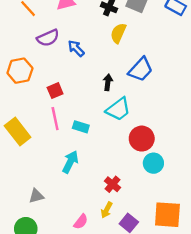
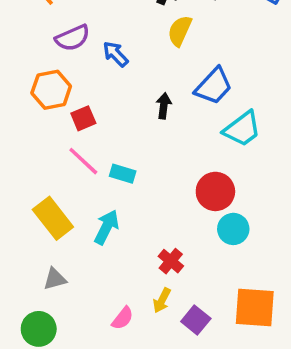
orange hexagon: (20, 71) -> (51, 90), moved
cyan trapezoid: (118, 109) -> (242, 129), moved
pink line: (55, 119) -> (83, 161), turned -35
yellow rectangle: (18, 132) -> (53, 218), moved

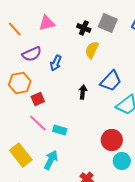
blue arrow: (115, 54) -> (56, 63), turned -112

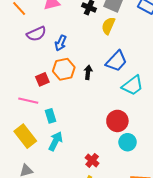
yellow semicircle: (92, 50) -> (108, 26), moved
orange hexagon: (20, 83) -> (64, 69), moved
pink line: (38, 123) -> (28, 101), moved, turned -30
cyan rectangle: (60, 130) -> (51, 116), moved, turned 56

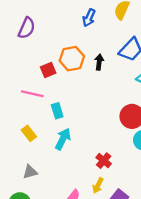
purple semicircle: (36, 34) -> (27, 28), moved, turned -42
blue arrow: (61, 43) -> (89, 18), moved
yellow rectangle: (25, 136) -> (29, 133), size x0.6

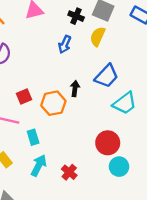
orange hexagon: (72, 59) -> (53, 103), moved
red cross: (104, 161) -> (69, 172), moved

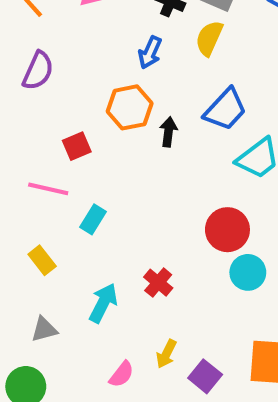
orange hexagon: (53, 103) -> (130, 107), moved
cyan rectangle: (33, 137) -> (93, 219), turned 49
cyan arrow: (39, 165) -> (103, 303), moved

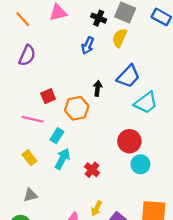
orange hexagon: (130, 107) -> (77, 108), moved
cyan arrow: (103, 303) -> (62, 159), moved

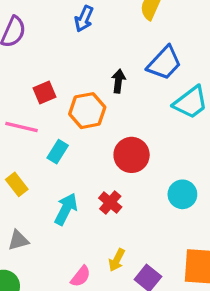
blue arrow: (88, 46) -> (84, 19), moved
red circle: (129, 141) -> (132, 155), moved
cyan arrow: (62, 159) -> (66, 209), moved

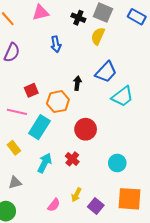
blue arrow: (84, 19) -> (56, 44), turned -35
cyan rectangle: (58, 152) -> (39, 127), size x1.6
cyan circle: (182, 194) -> (117, 163), moved

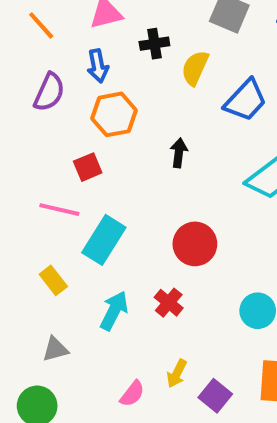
black cross: (78, 18) -> (154, 44), moved, turned -32
yellow semicircle: (98, 36) -> (195, 68), moved
blue arrow: (56, 44) -> (98, 66), moved
blue trapezoid: (106, 72) -> (246, 100), moved
orange hexagon: (58, 102) -> (114, 114), moved

